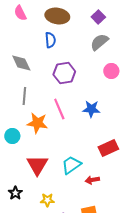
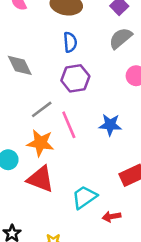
blue semicircle: (50, 40) -> (70, 42), moved
gray line: (24, 96) -> (42, 109), moved, turned 48
red triangle: (37, 165) -> (40, 179), moved, turned -40

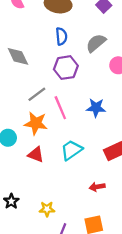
gray semicircle: (121, 38) -> (96, 43), moved
red triangle: (40, 179) -> (36, 154), size x0.7
cyan trapezoid: (84, 197) -> (71, 150), moved

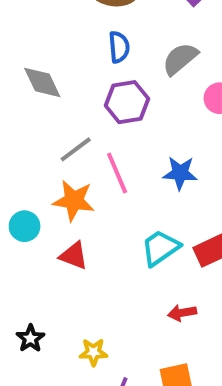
cyan trapezoid: (71, 150) -> (160, 248), moved

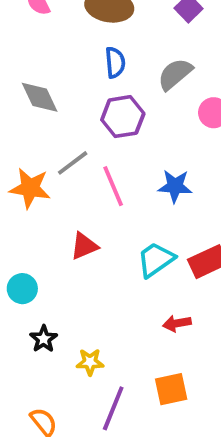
orange star: (74, 201) -> (30, 188), moved
cyan circle: (25, 226) -> (22, 289), moved
red triangle: (74, 256) -> (84, 246), moved, turned -44
black star: (30, 338) -> (44, 339), moved

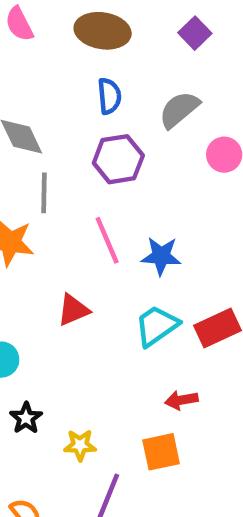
gray line: (73, 163) -> (44, 193), moved, turned -52
blue star: (175, 186) -> (161, 256), moved
orange square: (171, 389) -> (161, 452), moved

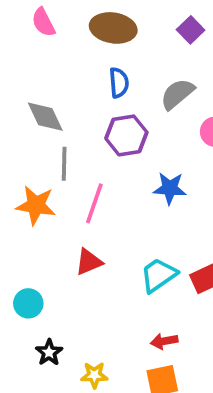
pink line: (107, 240) -> (94, 203), moved, turned 42
blue star: (161, 256) -> (170, 188), moved
red arrow: (181, 400) -> (164, 341), moved

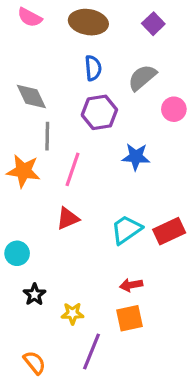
pink semicircle: (43, 22) -> (30, 17), turned -35

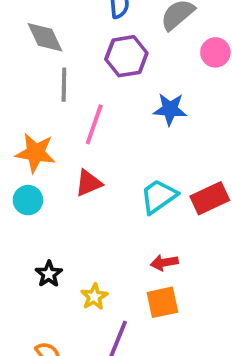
orange star: (23, 171) -> (36, 153), moved
cyan circle: (17, 253) -> (28, 200), moved
yellow star: (73, 313) -> (94, 297), turned -30

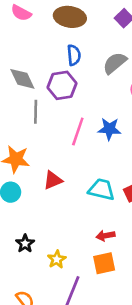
purple hexagon: (126, 56) -> (62, 85), moved
pink line: (94, 124) -> (78, 132), moved
cyan trapezoid: (159, 196) -> (101, 190), turned 48

